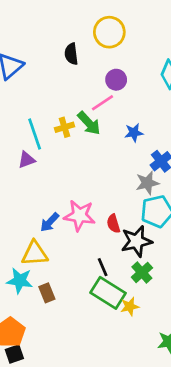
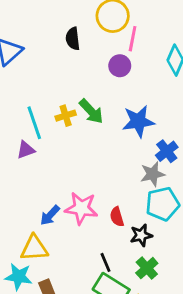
pink line: (103, 103) -> (133, 39), moved, turned -45
blue star: (134, 133) -> (138, 121), size x1.6
black star: (136, 241) -> (141, 235), size x0.7

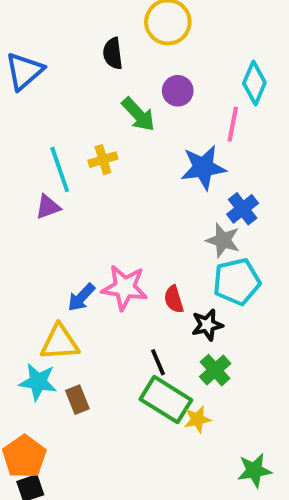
pink line: (133, 39) -> (233, 124), moved
green arrow: (91, 111) -> (138, 114), moved
gray star: (153, 174) -> (223, 240), turned 30

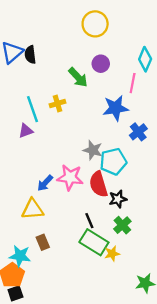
black semicircle: (113, 53) -> (30, 55), moved
gray star: (223, 240) -> (93, 150), moved
cyan pentagon: (237, 282) -> (113, 161), moved
red semicircle: (174, 299) -> (98, 184), size x1.6
cyan star: (38, 382) -> (20, 256), moved

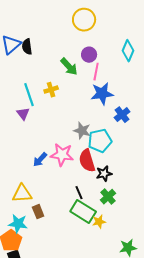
pink line: (133, 83) -> (96, 72), moved
purple triangle: (26, 131) -> (23, 114), turned -48
yellow triangle: (33, 209) -> (22, 194), moved

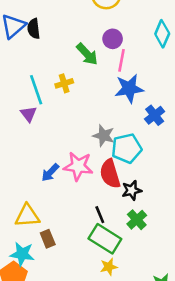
yellow star: (99, 222) -> (109, 267), moved

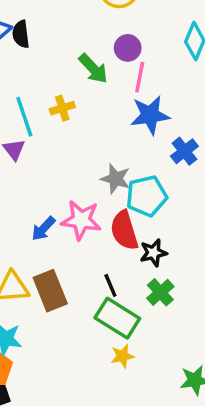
brown rectangle: (48, 239) -> (50, 291), moved, size x1.6

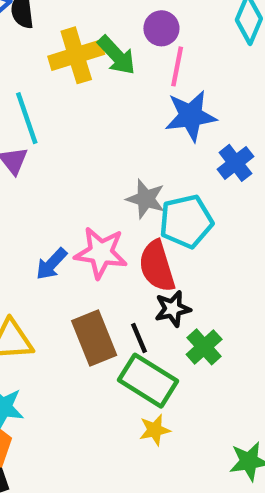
yellow cross: (62, 108) -> (76, 55), moved, size x1.6
black star: (153, 253) -> (173, 309), moved
brown rectangle: (50, 291) -> (94, 338), moved

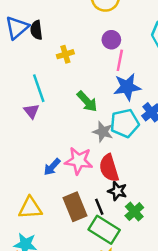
yellow cross: (76, 55) -> (65, 54), size x0.6
green arrow: (117, 55) -> (87, 101), moved
cyan pentagon: (186, 221) -> (125, 123), moved
black star: (173, 309) -> (117, 191), turned 30

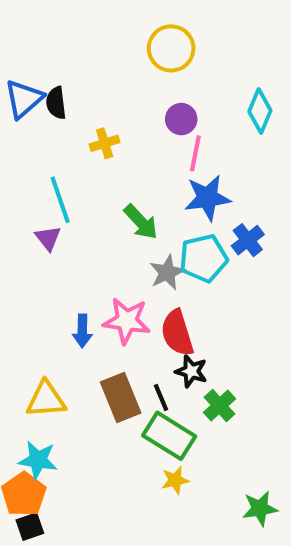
gray star: (103, 132) -> (167, 272), turned 30
blue arrow: (52, 167) -> (82, 331), turned -42

